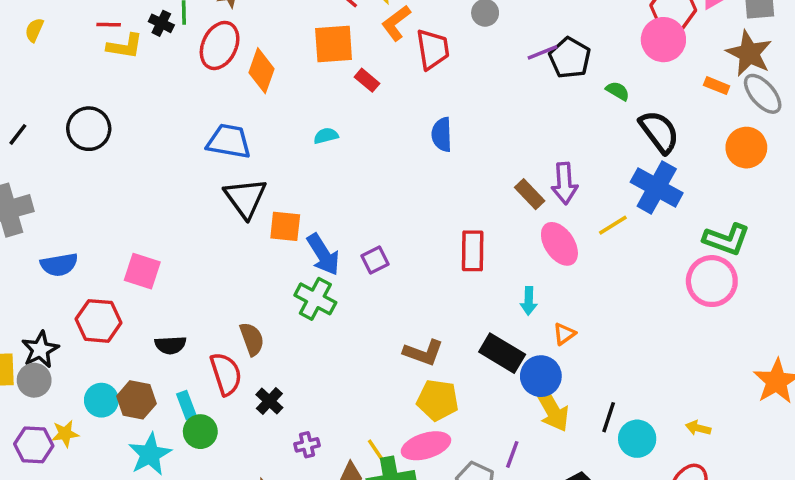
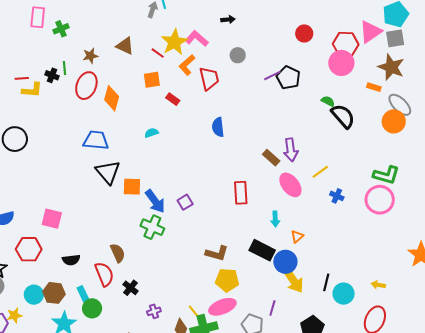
orange square: (334, 44) -> (152, 80), size x0.7
green semicircle: (618, 91) -> (328, 101), moved
gray ellipse: (763, 94) -> (400, 105), moved
blue cross: (657, 187) -> (337, 196), moved, size x0.5

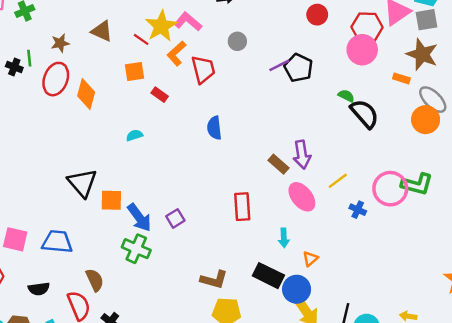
blue trapezoid: (96, 140) -> (57, 242), moved
pink circle: (380, 200) -> (390, 189), moved

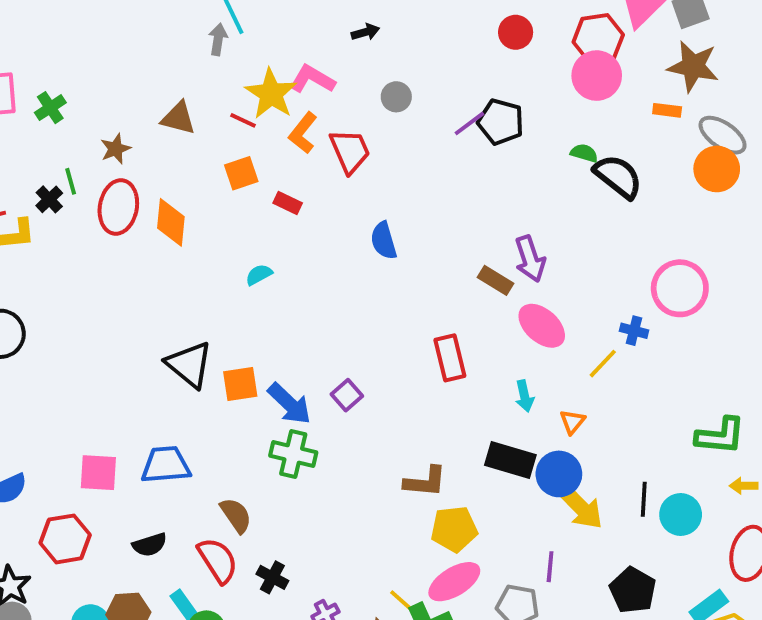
black cross: (14, 67) -> (49, 199), turned 35
yellow line: (338, 181) -> (603, 364), moved
green L-shape: (417, 184) -> (720, 436), moved

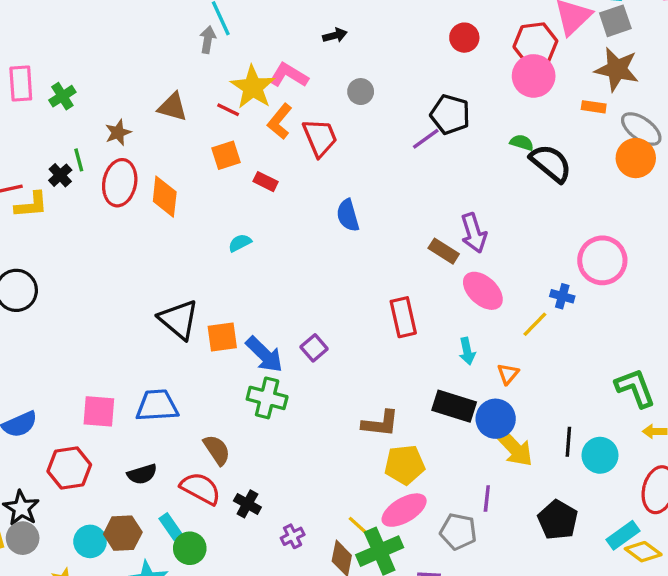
purple line: (470, 123) -> (426, 139), moved
green L-shape: (720, 436) -> (635, 388), turned -117
red semicircle: (218, 560) -> (201, 488), turned -30

